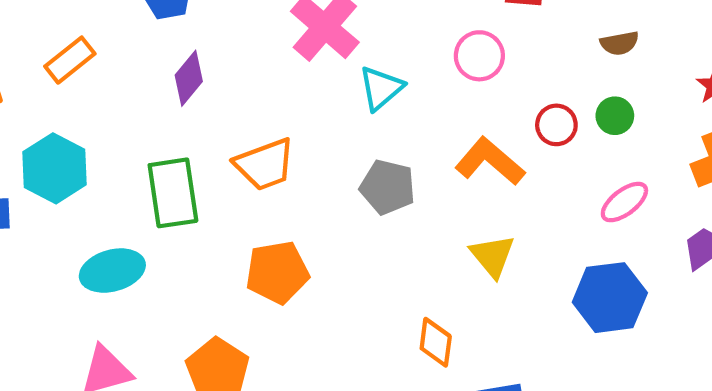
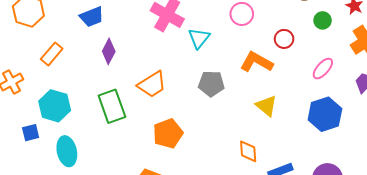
green circle: (615, 116) -> (323, 20), moved
cyan ellipse: (112, 271) -> (67, 151), moved, turned -76

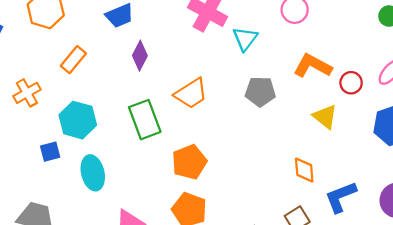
red circle: (284, 39) -> (351, 83), moved
orange pentagon: (168, 133) -> (189, 162), moved

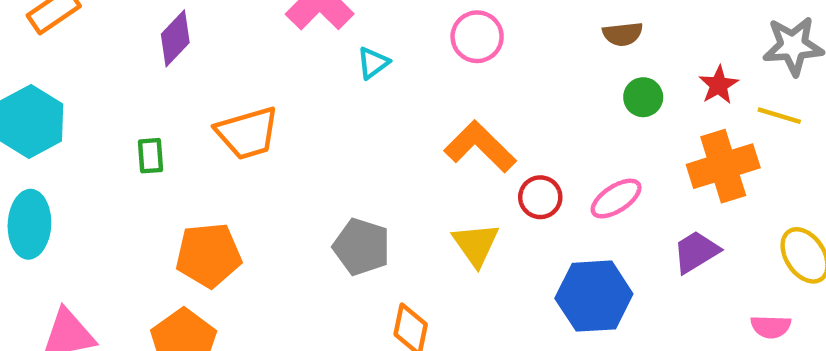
cyan triangle: (245, 39) -> (373, 63), size x0.7
gray pentagon: (260, 92) -> (362, 247), moved
green rectangle: (145, 120) -> (150, 156), size x0.5

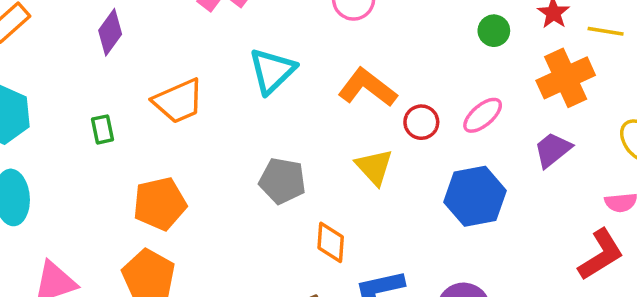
cyan triangle: (373, 63) -> (272, 71), moved, size x1.8

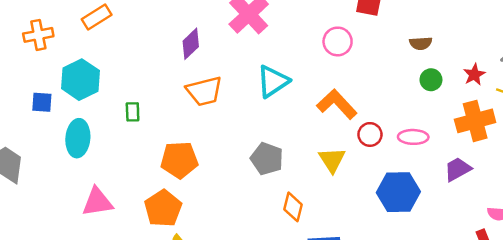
purple diamond: (110, 32) -> (191, 44), moved
pink ellipse: (483, 115) -> (413, 137), turned 32
green rectangle: (102, 129) -> (133, 112), moved

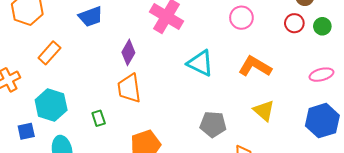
cyan triangle: (273, 81) -> (200, 63), turned -44
orange trapezoid: (204, 91) -> (129, 88), moved, turned 112
red circle: (370, 134) -> (294, 23), moved

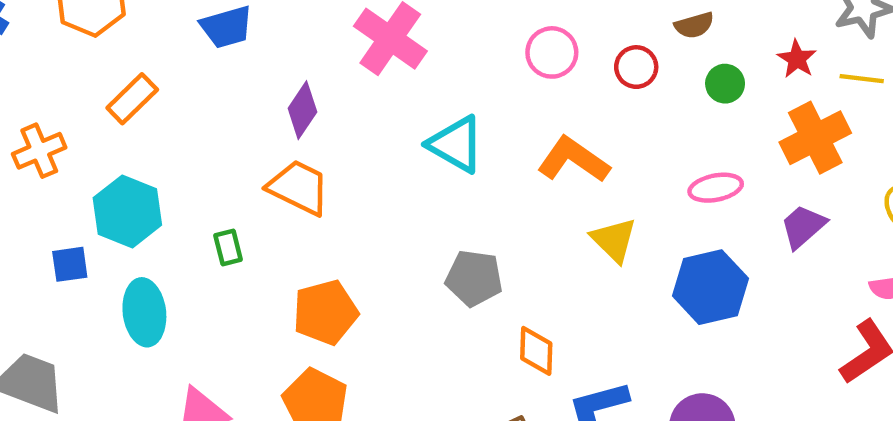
red circle: (294, 23) -> (636, 67), moved
orange trapezoid: (129, 88) -> (299, 188), turned 120
yellow triangle: (264, 111) -> (614, 240), moved

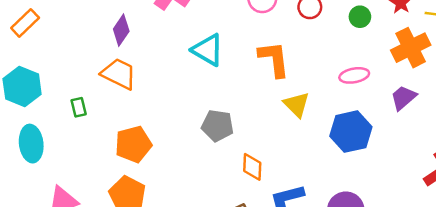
orange L-shape: (573, 160) -> (274, 59), turned 48

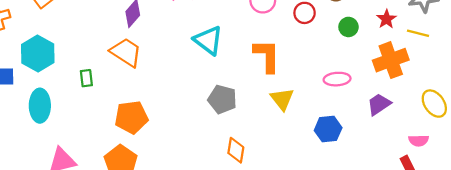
gray pentagon: (217, 126) -> (222, 99), moved
blue hexagon: (351, 132) -> (328, 129), size x0.7

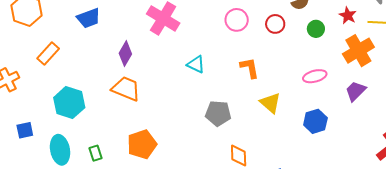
cyan triangle: (208, 40) -> (196, 64), size x0.7
cyan hexagon: (38, 53) -> (69, 103), moved
orange L-shape: (267, 56) -> (250, 68), size x0.7
green rectangle: (86, 78) -> (96, 153), moved

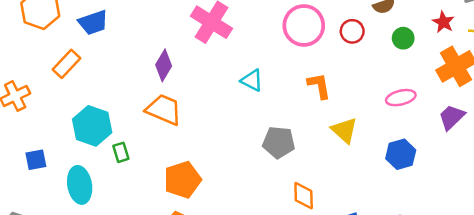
blue trapezoid: (89, 18) -> (93, 22), moved
pink circle: (237, 20) -> (304, 25), size x1.4
green rectangle: (96, 153) -> (121, 152), moved

